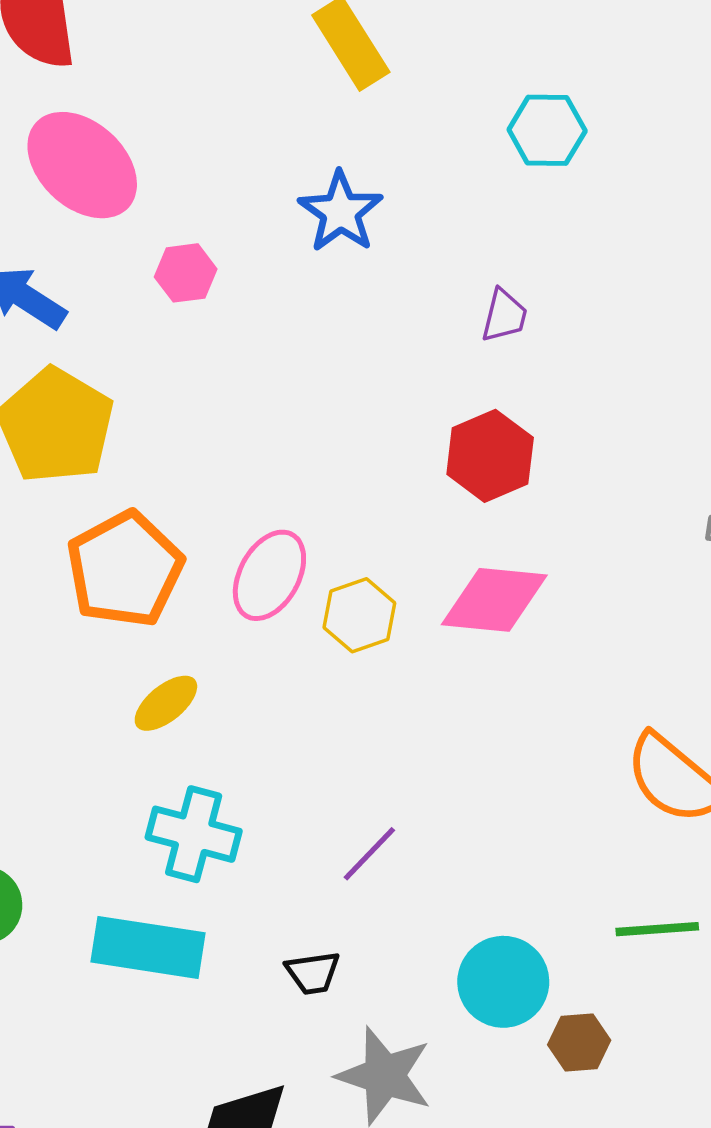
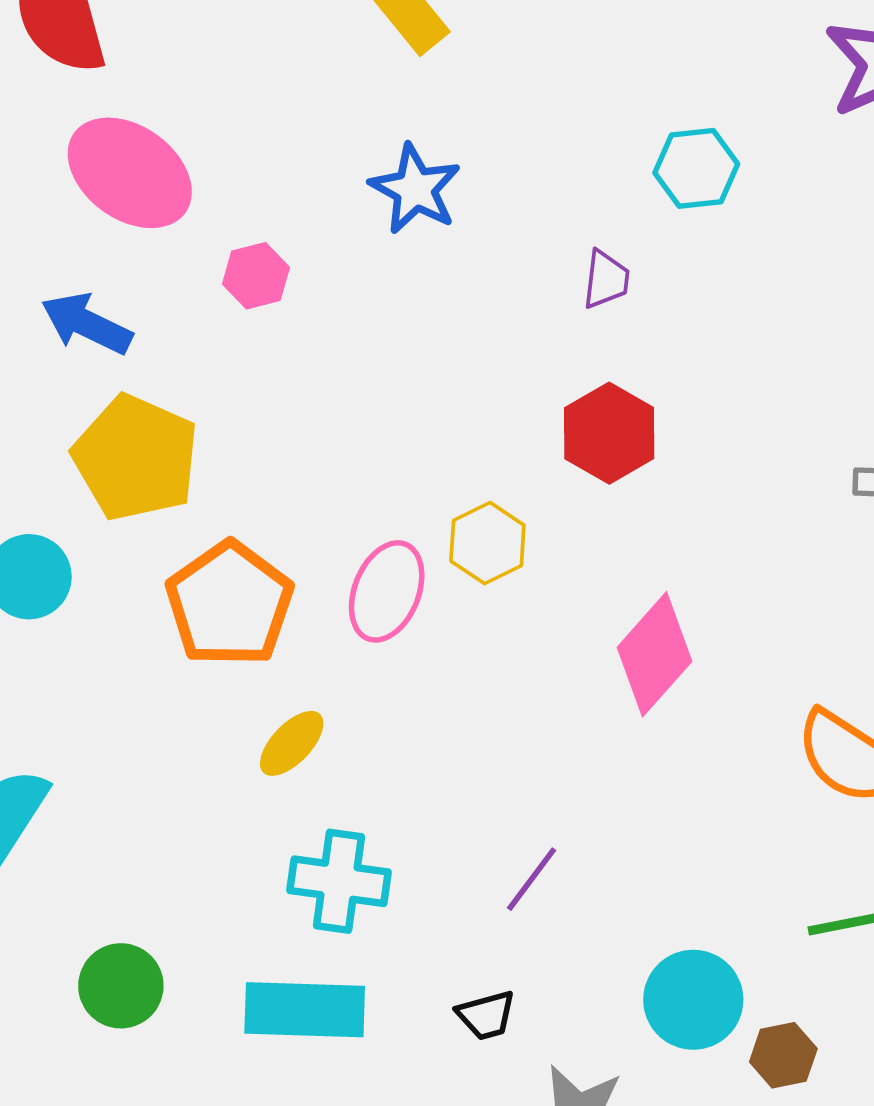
cyan hexagon: (547, 130) -> (696, 168), moved
pink diamond: (494, 600) -> (655, 654), moved, turned -47
yellow hexagon: (359, 615) -> (487, 543), moved

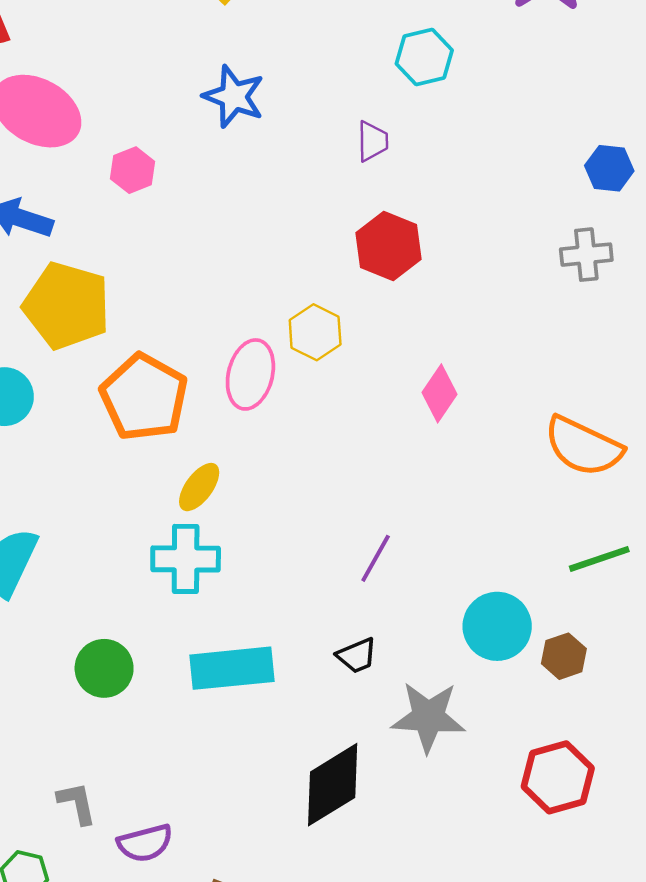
pink diamond: (655, 654) -> (440, 393), size x0.7
cyan cross: (339, 881) -> (186, 559), moved

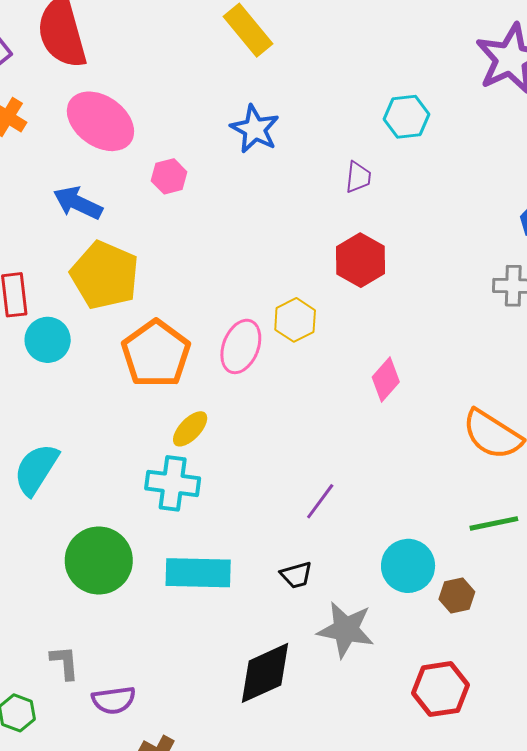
green circle: (104, 668) -> (99, 561), size x1.5

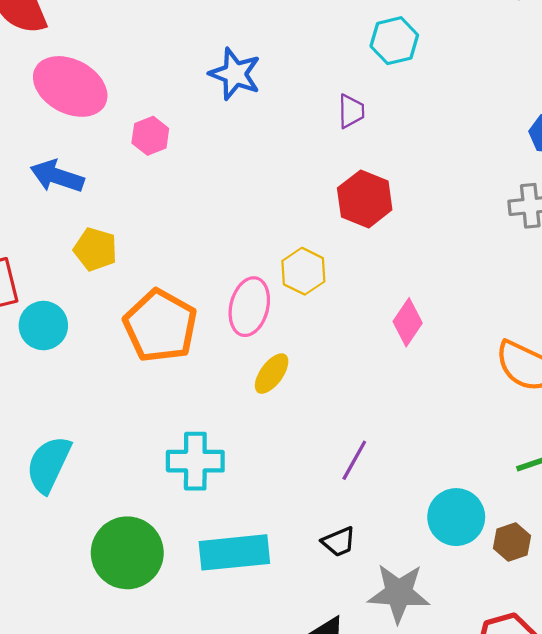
yellow pentagon: (105, 275) -> (95, 249), size x0.6
yellow ellipse: (190, 429) -> (272, 374), moved

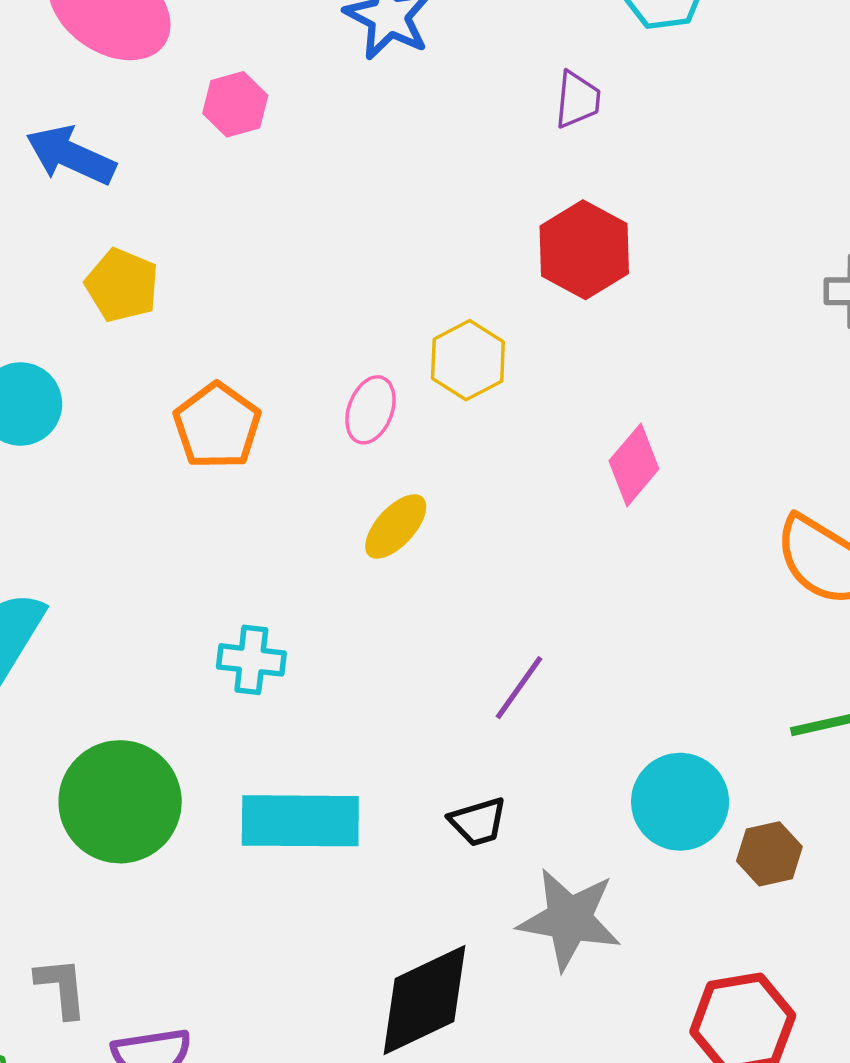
pink ellipse: (249, 307) -> (370, 410), size x0.7
orange pentagon: (160, 326) -> (217, 426), size x0.7
cyan cross: (195, 461) -> (251, 660), size x0.7

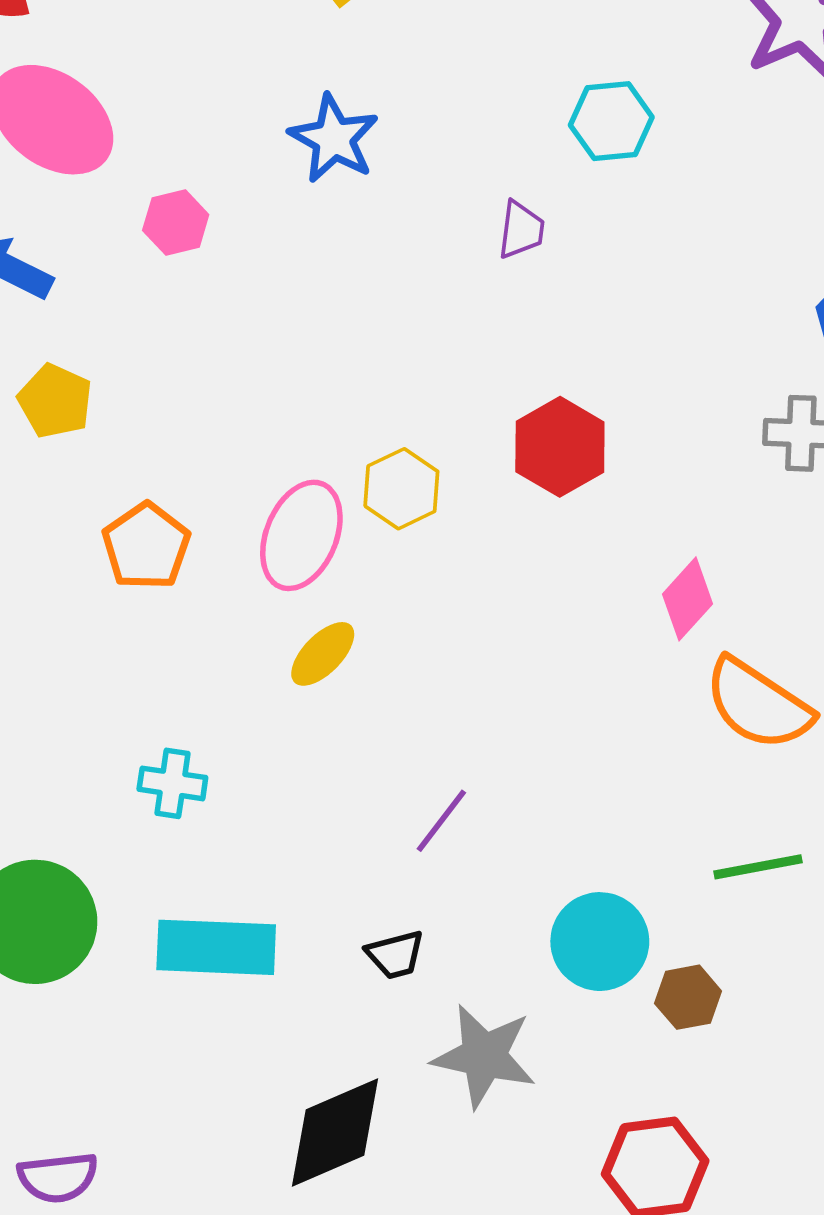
red hexagon: (584, 250) -> (560, 447), moved
pink ellipse: (370, 410) -> (301, 535), size x1.6
pink diamond: (634, 465) -> (688, 599), moved

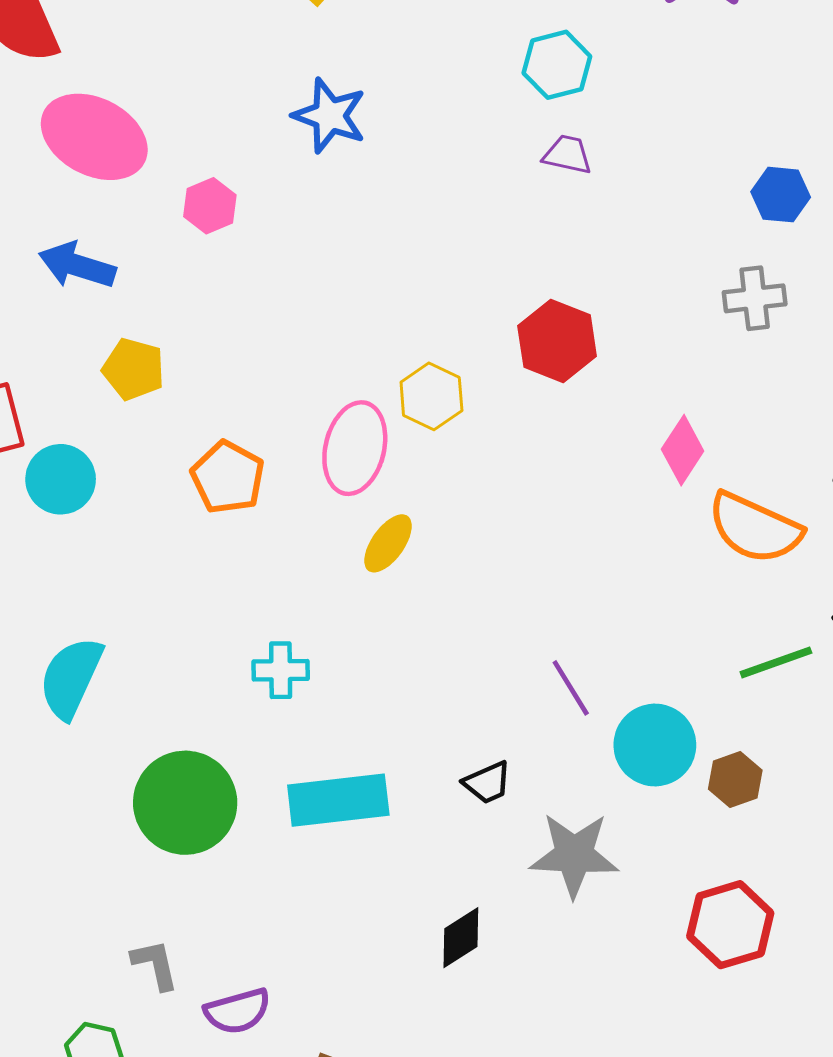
purple trapezoid: (521, 230) -> (567, 155), moved, turned -76
purple line: (441, 821) -> (571, 688), moved, turned -60
black diamond: (335, 1132) -> (461, 938), size x0.6

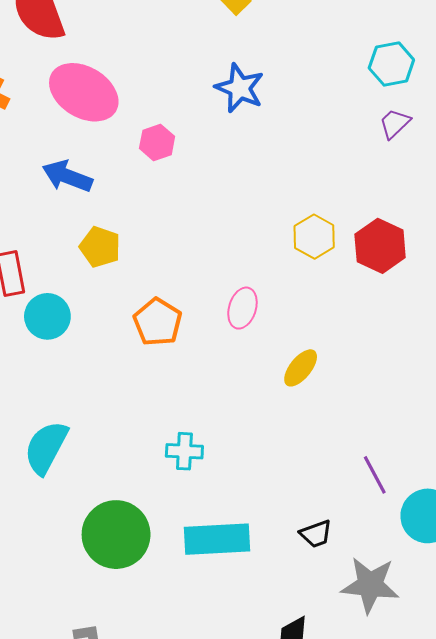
purple trapezoid: (567, 155) -> (395, 124), turned -60
yellow hexagon: (431, 396) -> (314, 237), moved
pink ellipse: (355, 448) -> (242, 308), size x0.7
yellow ellipse: (388, 543) -> (301, 368), moved

